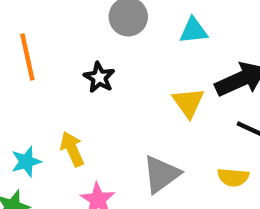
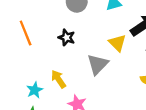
gray triangle: (161, 174) -> (98, 64), moved

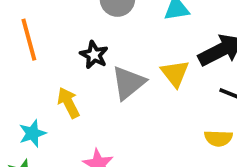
gray triangle: (98, 64) -> (128, 83), moved
yellow arrow: (58, 79) -> (68, 103), moved

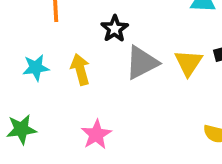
cyan star: (32, 133) -> (36, 68), moved

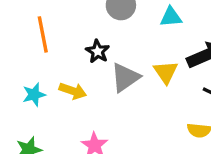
yellow arrow: (80, 69) -> (73, 91), turned 132

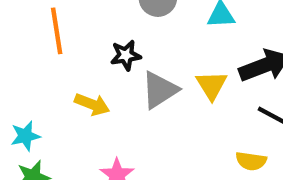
black star: (98, 51) -> (126, 55), turned 30
cyan star: (34, 95) -> (25, 136), moved

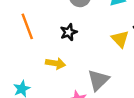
gray triangle: (160, 90) -> (98, 80), moved

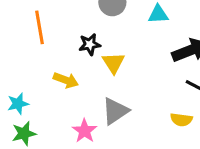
yellow triangle: (120, 39) -> (113, 63), moved

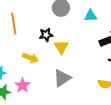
pink star: (85, 131) -> (23, 85), moved

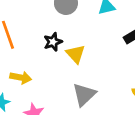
yellow arrow: (30, 58) -> (21, 78), moved

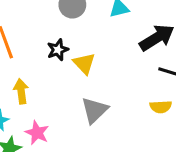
yellow arrow: (21, 78) -> (21, 91), turned -108

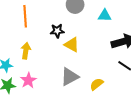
yellow triangle: (84, 64) -> (72, 45), turned -35
yellow semicircle: (161, 107) -> (97, 84), moved, turned 128

